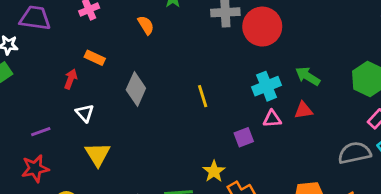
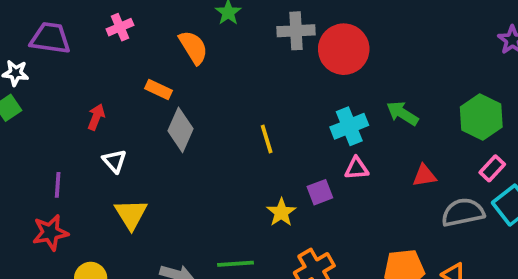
orange semicircle: (146, 25) -> (193, 47), size x1.4
orange rectangle: (95, 58) -> (158, 89), moved
red triangle: (303, 110) -> (424, 176), moved
purple line: (41, 132) -> (58, 185), turned -66
yellow star: (214, 171) -> (281, 212), moved

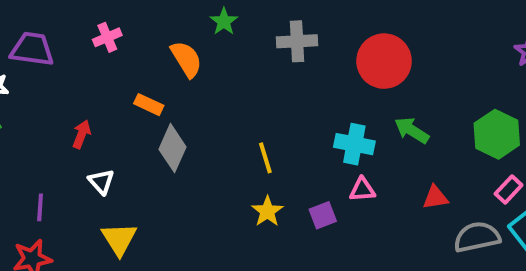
red circle: (344, 49) -> (384, 61), moved
cyan cross: (349, 126) -> (354, 144), turned 33
yellow star: (281, 212) -> (267, 211), moved

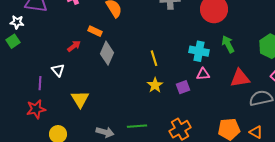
green arrow: (412, 130) -> (228, 44), turned 30
red arrow: (82, 134) -> (74, 46), moved, turned 32
white triangle: (101, 182) -> (58, 70), moved
red triangle: (435, 197) -> (240, 78), size x1.5

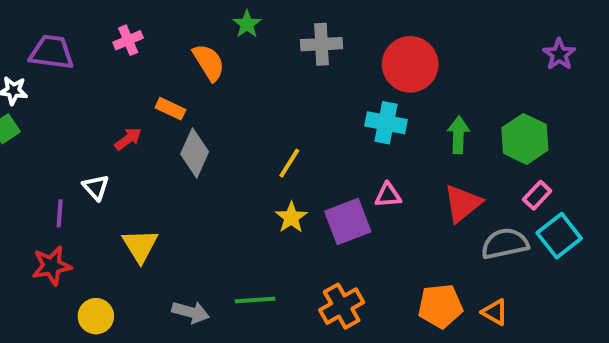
green arrow: (228, 44) -> (458, 135), moved, turned 30
cyan cross: (199, 51) -> (386, 123), moved
yellow line: (154, 58) -> (289, 163), turned 49
red triangle: (240, 78) -> (463, 203), turned -30
purple square: (183, 87) -> (348, 221), size x1.6

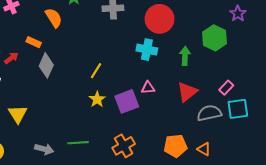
green hexagon: (525, 139) -> (215, 38), moved
cyan square: (559, 236) -> (238, 109), turned 30

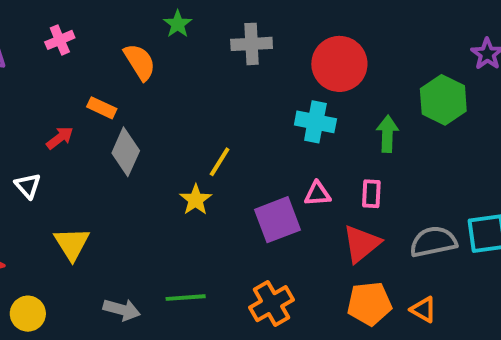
pink rectangle: (226, 88) -> (371, 194), moved, turned -40
red triangle: (187, 92) -> (361, 244), moved
yellow star: (97, 99) -> (196, 200), moved

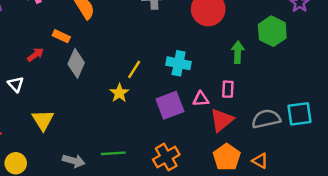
cyan cross: (315, 122) -> (179, 63), moved
pink triangle: (317, 194) -> (201, 99), moved
orange pentagon: (369, 304) -> (227, 157), turned -30

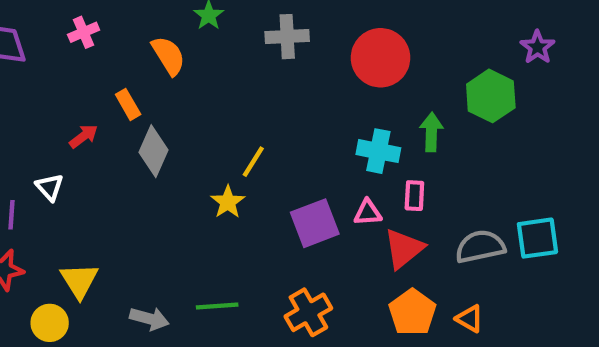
orange rectangle: (61, 36) -> (128, 104), turned 35
cyan cross: (179, 63) -> (378, 151), moved
yellow triangle: (43, 120) -> (79, 280), moved

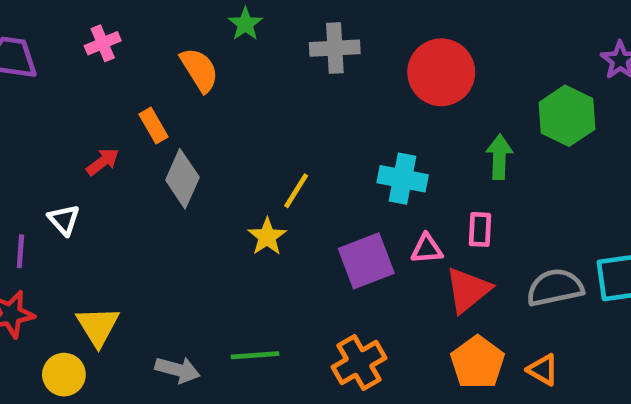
cyan cross: (378, 151) -> (403, 179), moved

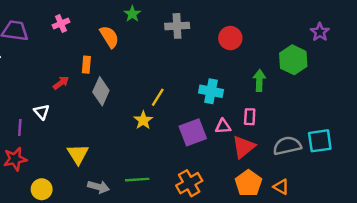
red circle: (441, 72) -> (230, 38), size x0.7
orange rectangle: (153, 125) -> (86, 65), turned 35
yellow triangle: (98, 326) -> (78, 154), moved

